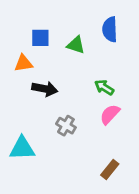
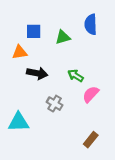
green triangle: (76, 45) -> (63, 37), turned -35
green arrow: (104, 87) -> (76, 76), moved

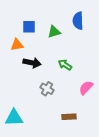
pink semicircle: (91, 94) -> (86, 88), moved
cyan triangle: (18, 122) -> (14, 118), moved
brown rectangle: (91, 140) -> (69, 117), moved, turned 48

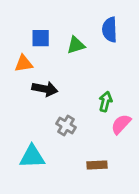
green arrow: (65, 65) -> (105, 102), moved, turned 72
cyan triangle: (14, 118) -> (32, 157), moved

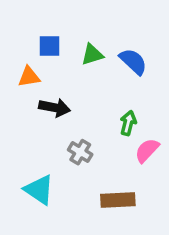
blue semicircle: (110, 30) -> (133, 61), moved, turned 135
cyan triangle: (32, 157) -> (39, 190), turned 36
brown rectangle: (97, 165) -> (118, 200), size x1.4

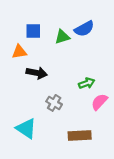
blue semicircle: (133, 61) -> (84, 29), moved, turned 108
green arrow: (128, 123) -> (87, 83), turned 56

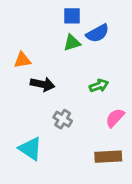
blue square: (33, 31) -> (72, 16), moved
green arrow: (87, 83) -> (99, 86), moved
brown rectangle: (80, 135) -> (108, 157), moved

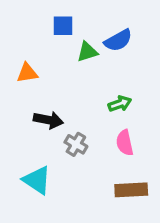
blue square: (72, 16) -> (63, 26), moved
black arrow: (43, 84) -> (48, 120), moved
pink semicircle: (115, 118) -> (125, 143), moved, turned -55

